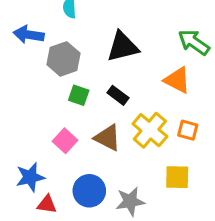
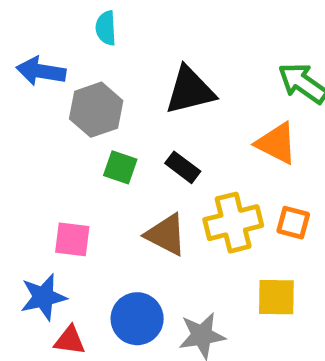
yellow cross: (150, 130) -> (233, 223), turned 36
pink square: (65, 141) -> (72, 239), moved, turned -35

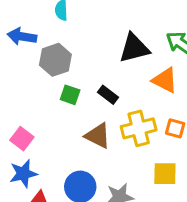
black triangle: (190, 90) -> (134, 48), moved
pink square: (72, 239) -> (22, 139), moved, turned 30

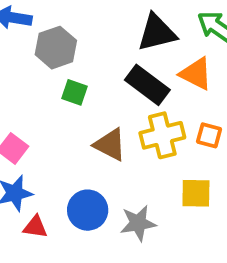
black rectangle: (108, 95) -> (147, 85), moved, size x1.6

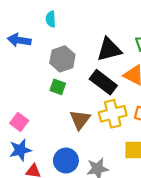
gray hexagon: (56, 48) -> (62, 59), moved
brown triangle: (110, 145) -> (80, 120), turned 40

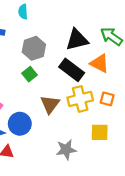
green square: (58, 87) -> (29, 74), turned 32
blue circle: (66, 161) -> (20, 124), moved

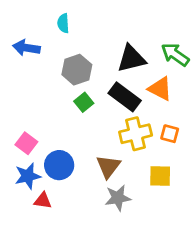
green square: (29, 74) -> (84, 102), moved
brown triangle: (50, 104) -> (108, 166), moved

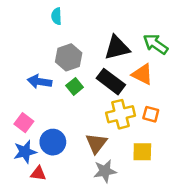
blue arrow: (26, 48) -> (40, 82), moved

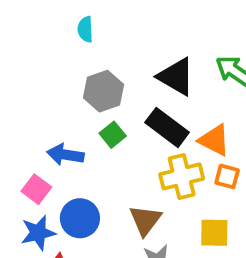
black triangle: (117, 48) -> (176, 77), turned 44
orange triangle: (142, 74) -> (214, 140), moved
blue arrow: (40, 82) -> (65, 155), moved

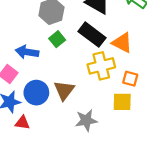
orange square: (227, 176) -> (130, 79), moved
brown triangle: (145, 220) -> (64, 90), moved

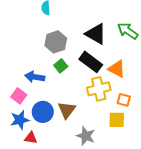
gray star: (86, 120) -> (86, 136), turned 30

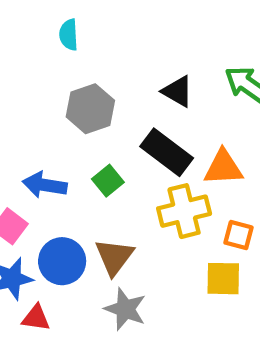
black triangle: (96, 34) -> (178, 91), size x0.7
green square: (61, 66) -> (108, 181), moved
orange triangle: (117, 69) -> (223, 168), turned -30
gray star: (86, 136) -> (125, 309), moved

